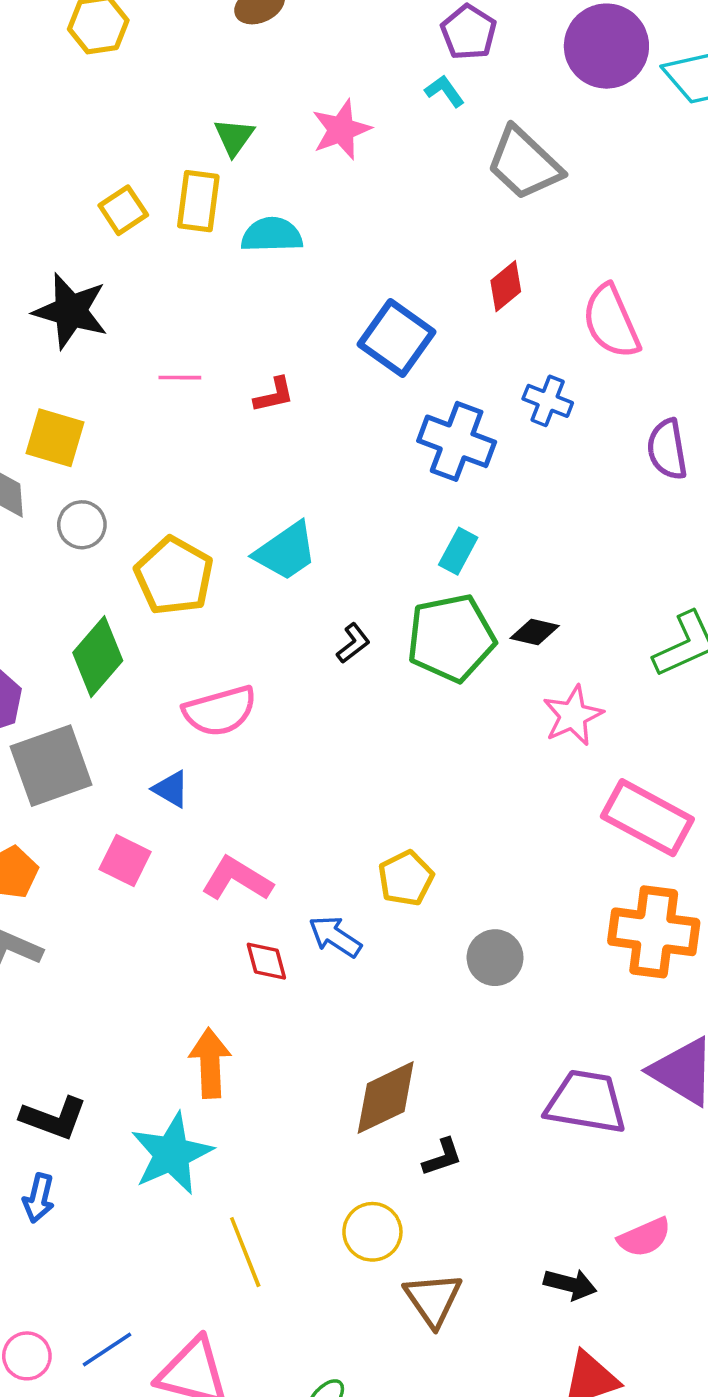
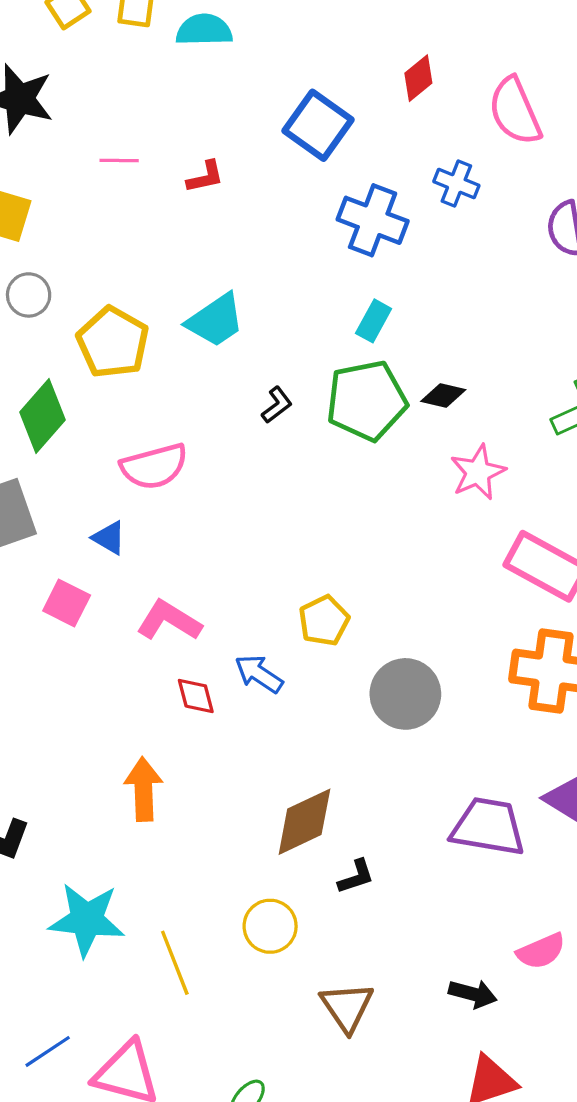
gray circle: (495, 958) -> (405, 694), size x1.4
cyan star: (172, 1154) -> (87, 920), moved, turned 30
yellow circle: (372, 1232) -> (270, 926), moved

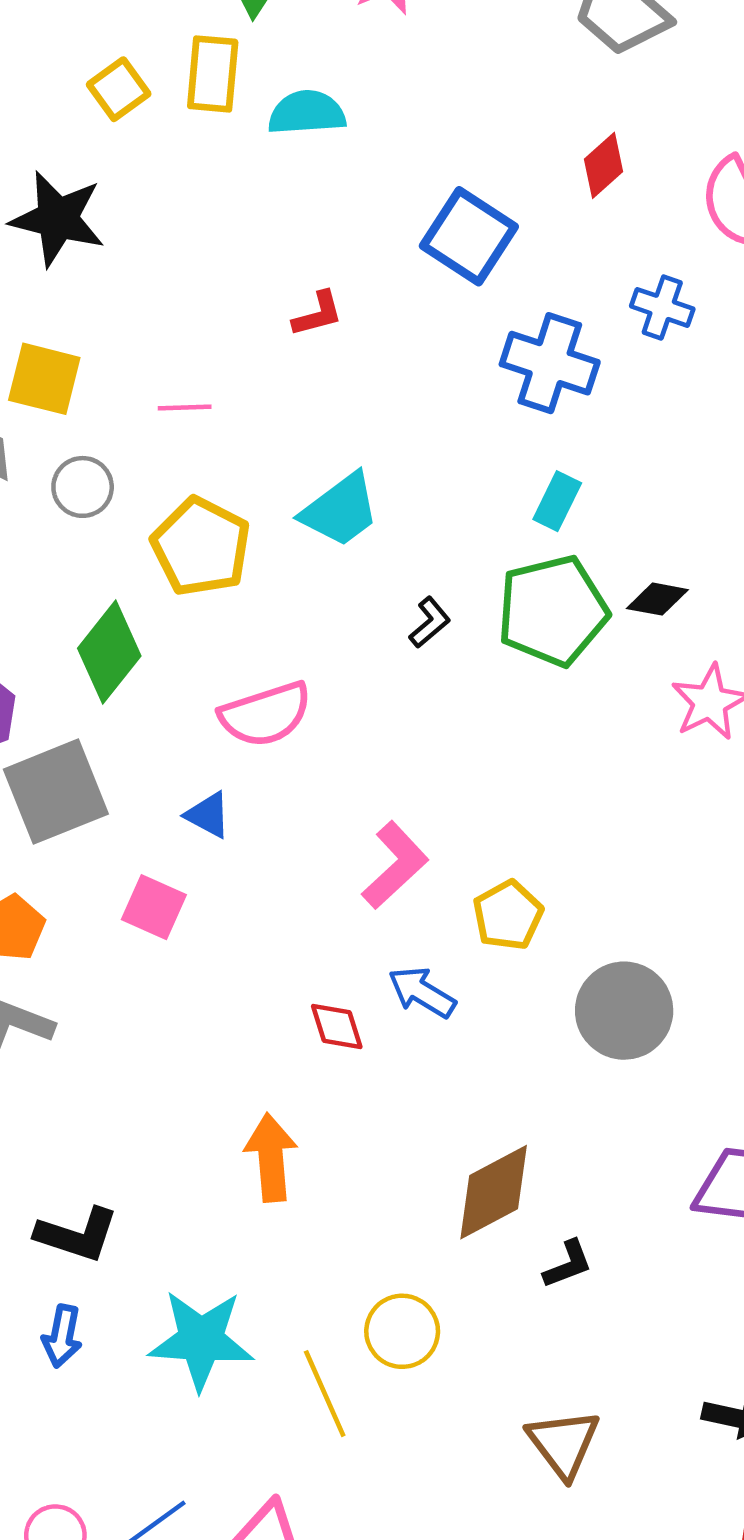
pink line: (119, 160) -> (185, 408), moved
pink L-shape: (169, 621) -> (395, 865), moved, turned 108
yellow circle: (270, 926) -> (402, 1331), moved

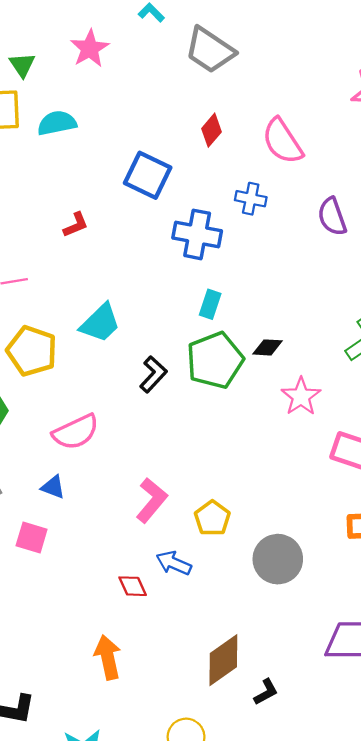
black L-shape: (430, 622) -> (153, 374), size x1.4

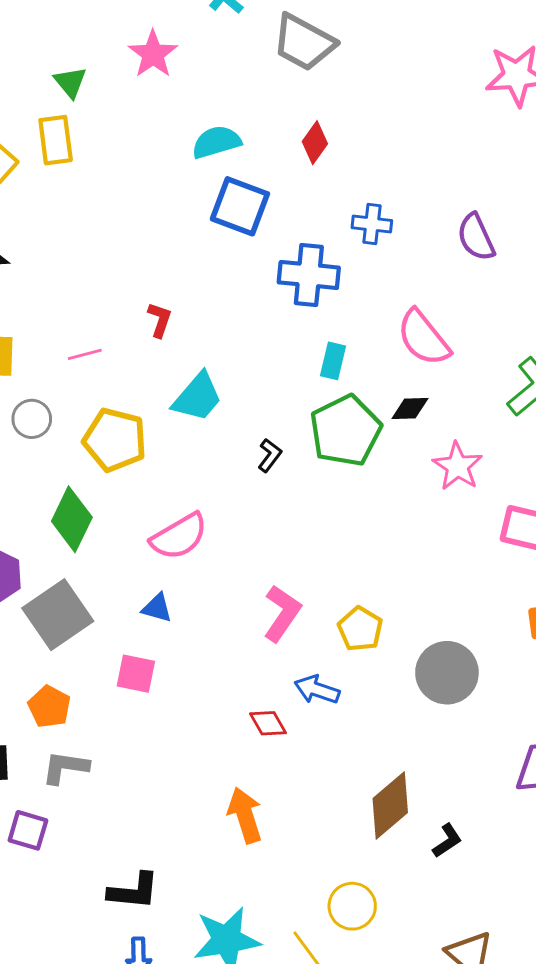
cyan semicircle: (57, 123) -> (216, 142), moved
pink semicircle: (282, 141) -> (423, 338), moved
red L-shape: (76, 225) -> (160, 320), moved, turned -44
black L-shape: (153, 374) -> (270, 455), size x0.7

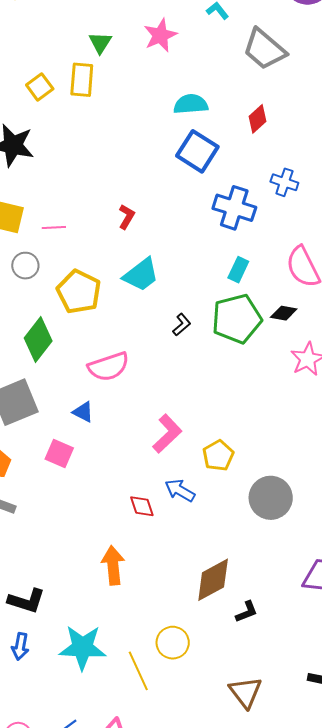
pink line: (85, 354) -> (54, 227), moved

